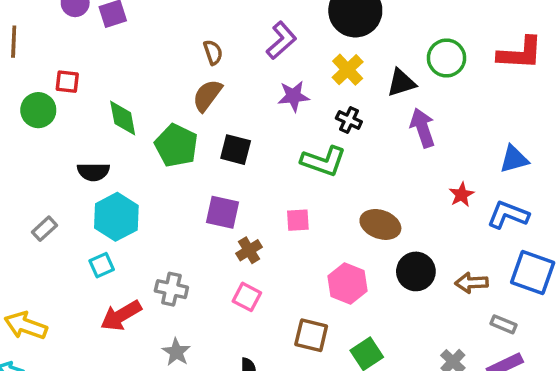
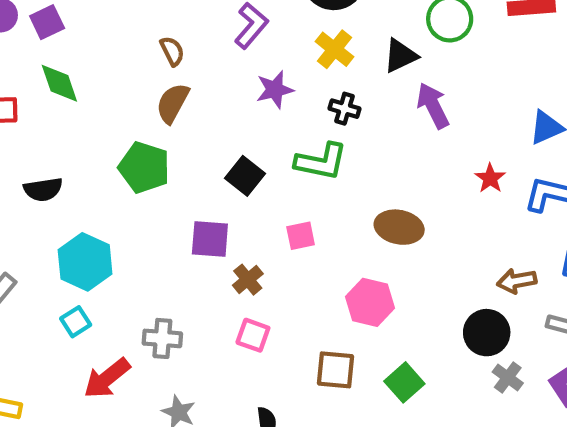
green diamond: (123, 118) -> (59, 83), moved
black square: (236, 150) -> (245, 176), moved, turned 32
black semicircle: (93, 172) -> (43, 189), moved
black circle: (416, 271) -> (487, 333), moved

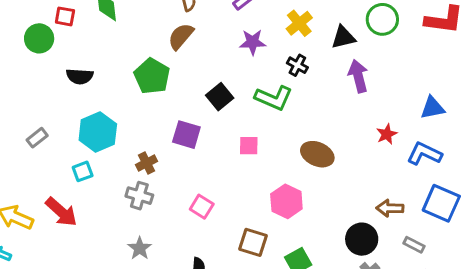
brown cross: (248, 280) -> (146, 163), moved
red arrow: (107, 378) -> (61, 212), moved, turned -112

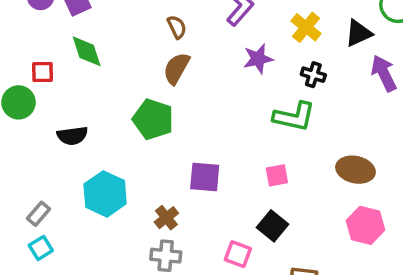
black square: (220, 97) -> (272, 226), moved
cyan square: (83, 171) -> (41, 248), moved
pink hexagon: (286, 201) -> (365, 225), moved

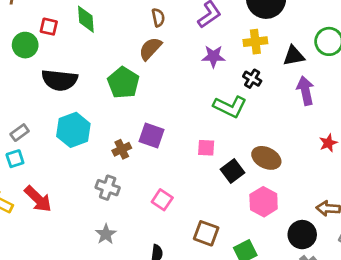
yellow cross: (306, 27) -> (255, 42), turned 30
black semicircle: (72, 136) -> (60, 80), size x1.5
brown cross: (166, 218) -> (122, 149), moved
black square: (272, 226) -> (233, 171), moved

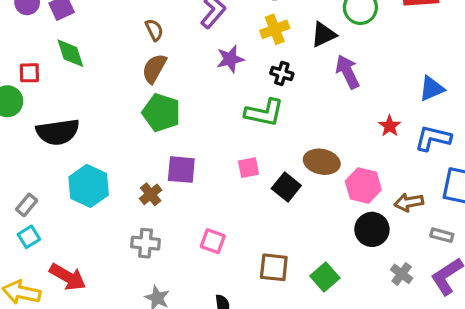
green pentagon: (123, 83) -> (161, 113), moved
pink hexagon: (264, 202) -> (363, 185), moved
black circle: (302, 235) -> (372, 229), moved

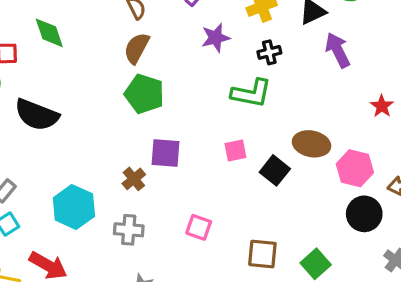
black cross: (282, 73) -> (269, 52), turned -30
black semicircle: (58, 132) -> (37, 115), turned 30
cyan hexagon: (89, 186) -> (74, 207), moved

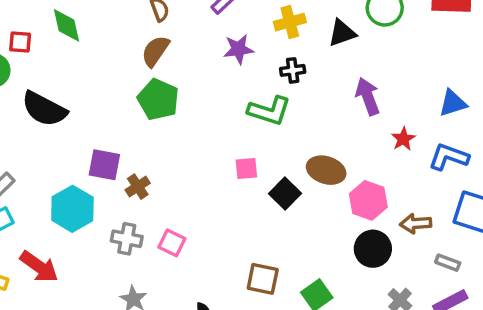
purple arrow: (338, 50) -> (368, 96), moved
purple square: (165, 153) -> (104, 165), moved
pink square: (199, 227) -> (172, 243), moved

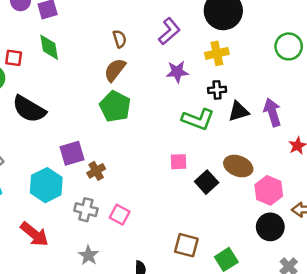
black triangle: (342, 33) -> (239, 111), moved
purple square: (104, 165) -> (72, 153), turned -30
red arrow: (39, 267) -> (34, 234), moved

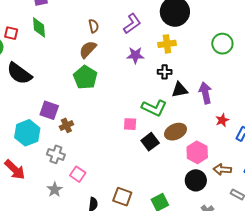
green L-shape: (198, 119) -> (154, 108), moved
purple square: (72, 153) -> (49, 110), turned 30
brown ellipse: (238, 166) -> (175, 132), turned -50
pink square: (120, 215) -> (78, 174), moved
brown square: (186, 245) -> (122, 197), moved

